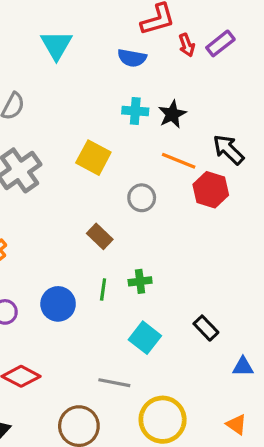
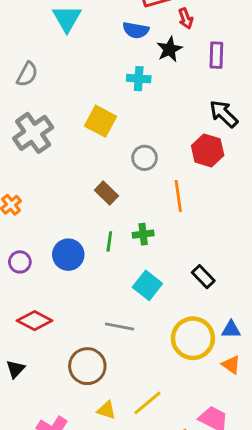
purple rectangle: (220, 43) -> (216, 55), moved, turned -50
black star: (172, 114) -> (169, 49), moved
orange line: (179, 161) -> (178, 196), moved, turned 60
blue triangle: (243, 367) -> (231, 329), moved
yellow circle: (163, 420) -> (193, 338), moved

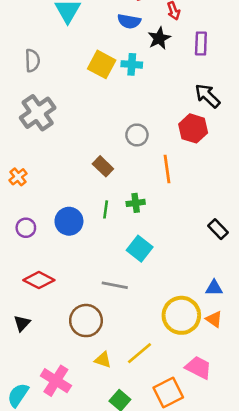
gray semicircle: (27, 74) -> (32, 60), turned -30
yellow square: (101, 121) -> (102, 64), moved
black rectangle: (203, 277) -> (218, 229), moved
yellow circle: (193, 338) -> (181, 315), moved

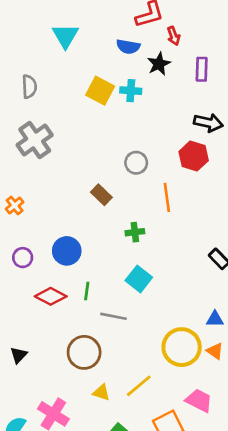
black arrow: (207, 96) -> (208, 123), turned 148
green line: (106, 209) -> (87, 291), moved
red diamond: (39, 280) -> (51, 296), moved

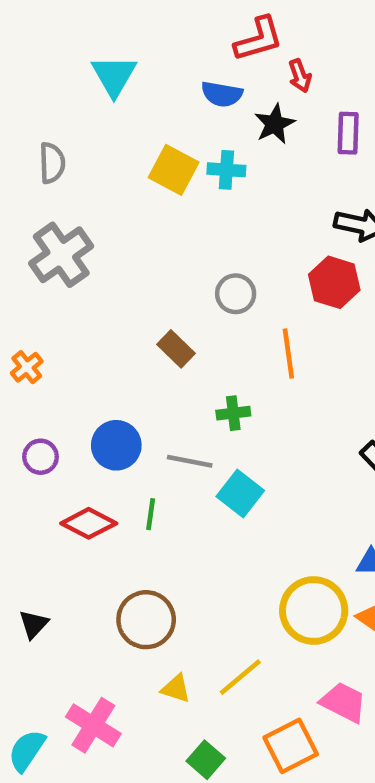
gray line: (113, 316) -> (190, 461), moved

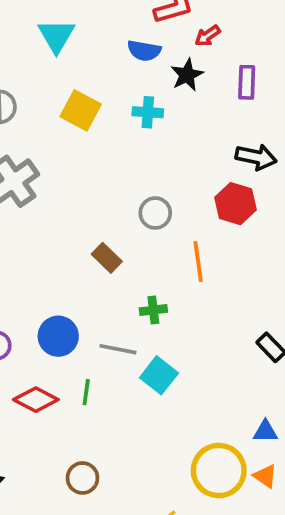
red arrow: (300, 76) -> (208, 36), turned 75
yellow square: (174, 170) -> (81, 110), moved
brown circle: (146, 620) -> (82, 478), size x0.7

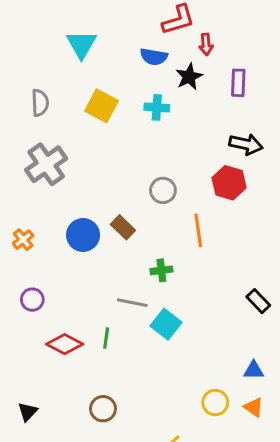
red arrow: (208, 36) -> (206, 44), turned -60
blue circle: (58, 336) -> (83, 235), moved
yellow circle: (219, 471) -> (215, 403), size x0.6

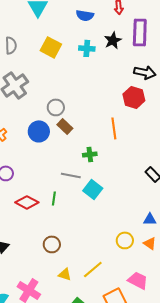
black star: (189, 77) -> (113, 40), moved
purple rectangle: (238, 83) -> (140, 32), size x1.5
gray circle: (163, 190) -> (56, 107), moved

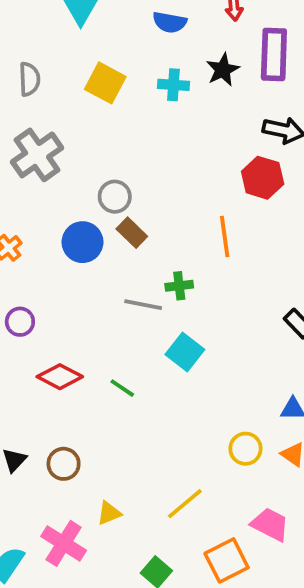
gray line: (71, 175) -> (143, 305), moved
green line: (54, 198) -> (122, 388), moved, turned -64
brown circle: (52, 244) -> (64, 464), moved
yellow triangle: (65, 274) -> (109, 513), moved, turned -40

